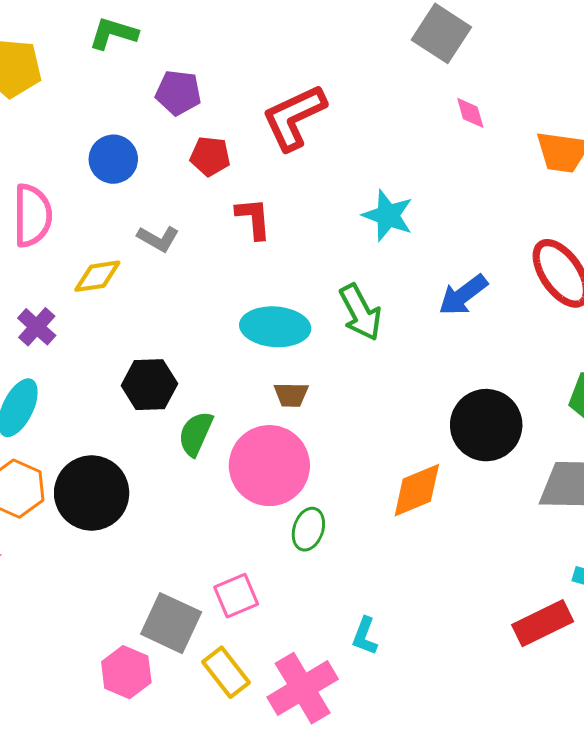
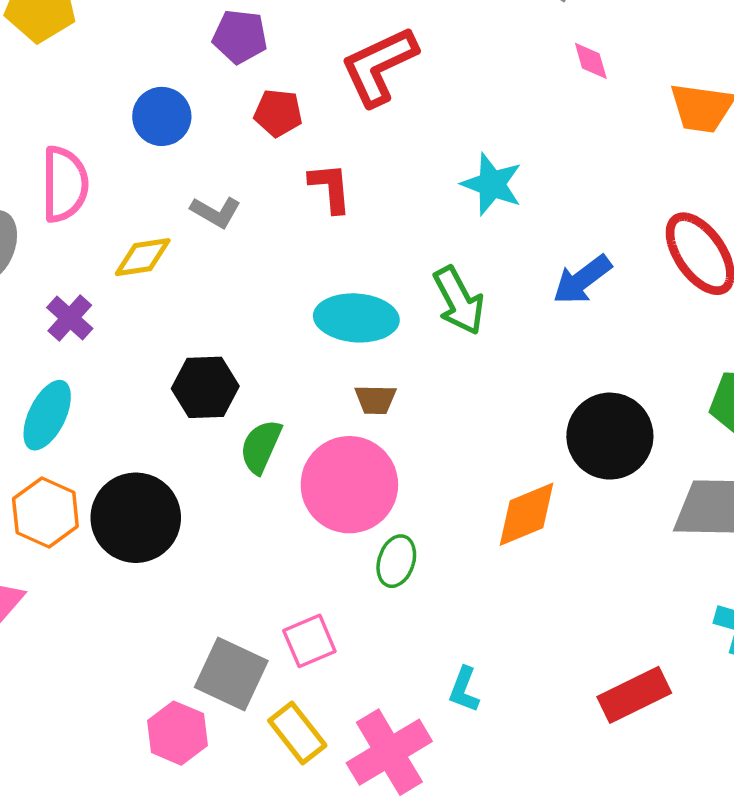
red rectangle: (543, 623) -> (634, 695), moved

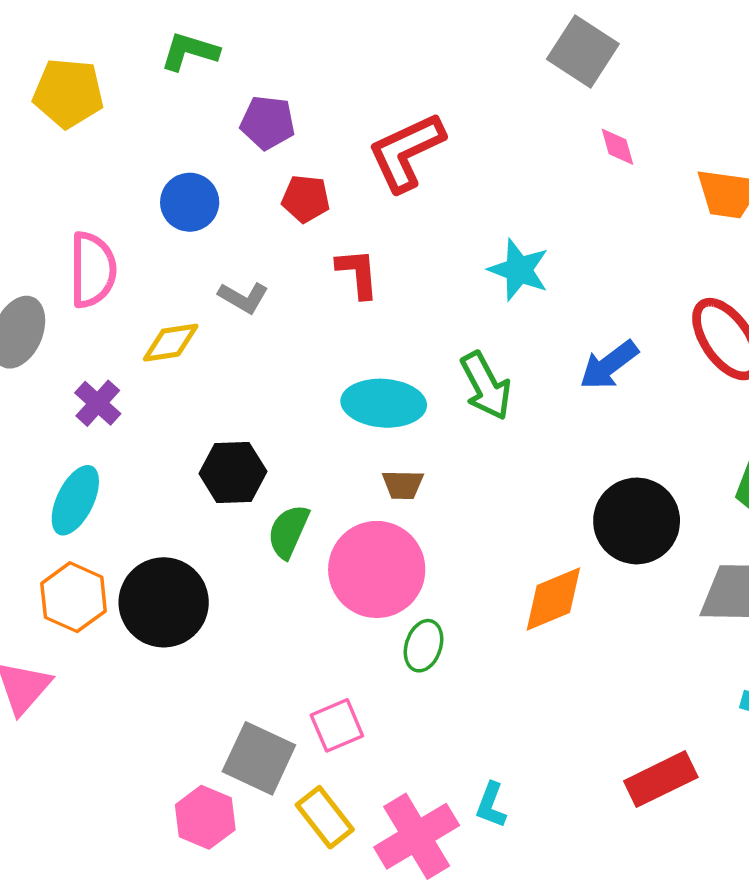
cyan L-shape: (464, 690) -> (491, 805), moved

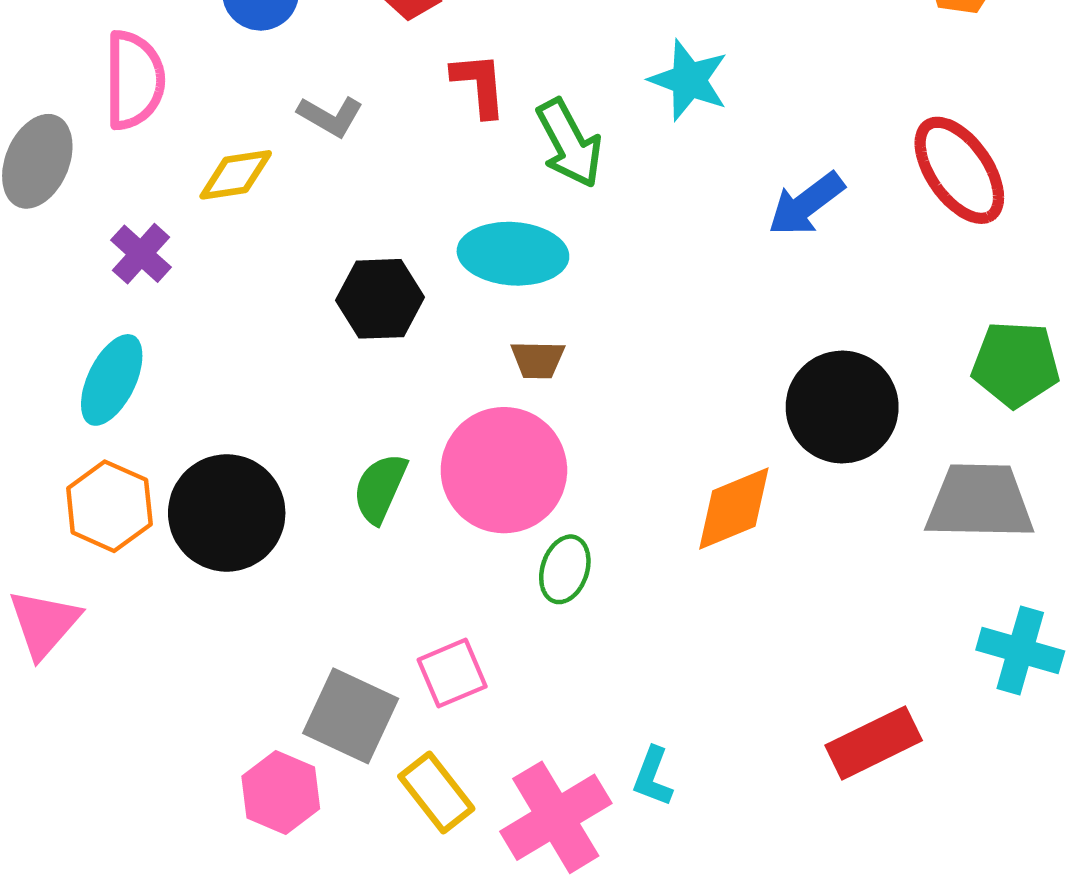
green arrow: (486, 386) -> (569, 143), moved
black hexagon: (233, 472) -> (380, 299), moved
green semicircle: (288, 531) -> (380, 488), moved

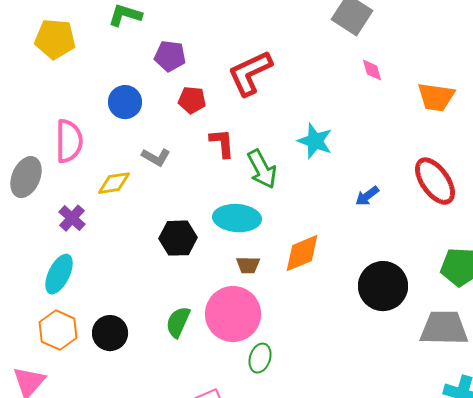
blue arrow: (806, 204) -> (367, 196), size x0.7
orange diamond: (734, 508) -> (302, 253), moved
black circle: (227, 513) -> (110, 333), size x0.7

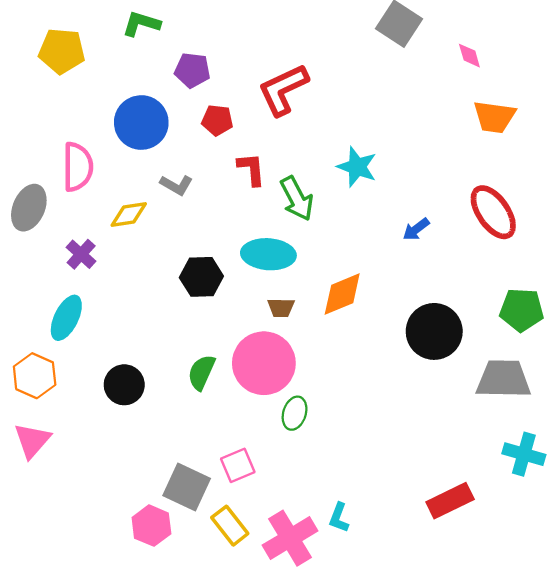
pink diamond: (372, 70) -> (469, 56), moved
blue circle: (125, 102) -> (141, 123), size x1.4
orange hexagon: (58, 330) -> (35, 376), moved

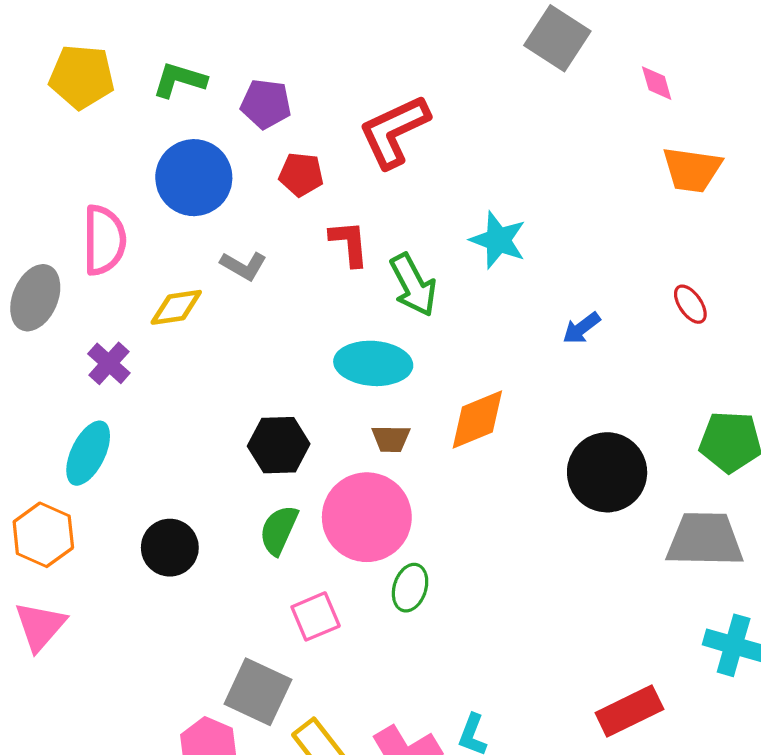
green L-shape: (141, 24) -> (179, 80), moved
red ellipse: (493, 212) -> (690, 304), size x0.5
black hexagon: (201, 277) -> (279, 445), moved
pink square: (238, 465) -> (316, 616), moved

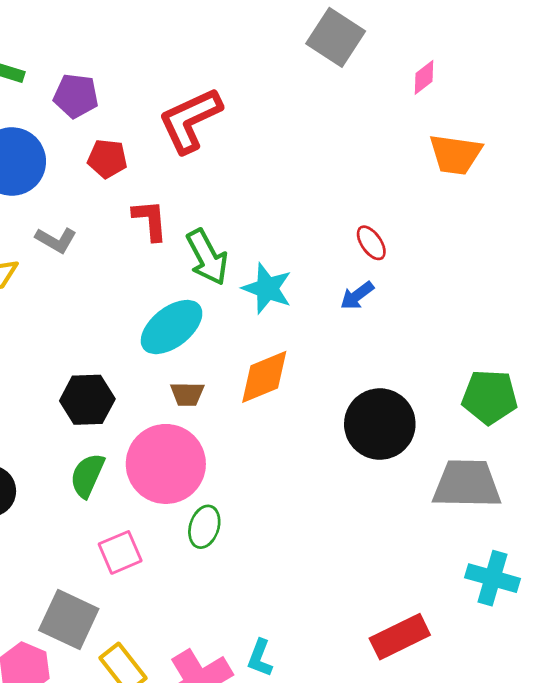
pink diamond: (657, 83) -> (424, 77), turned 68
cyan star: (498, 240) -> (267, 288), moved
red ellipse: (690, 304) -> (371, 243), moved
cyan ellipse: (373, 363) -> (172, 327), turned -42

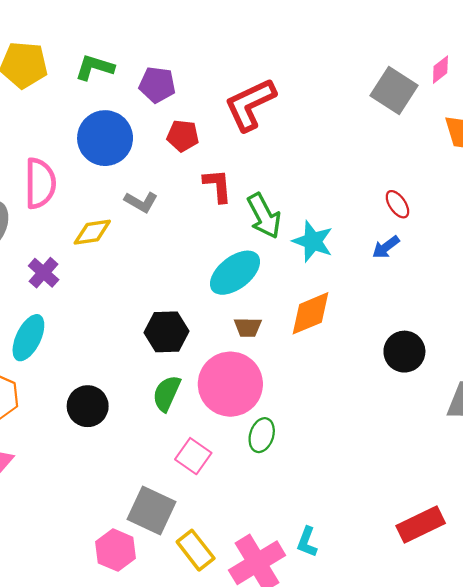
gray square: (336, 37) -> (394, 91), moved
black circle: (380, 424) -> (404, 352), size x0.7
pink square: (120, 552) -> (193, 456), turned -32

